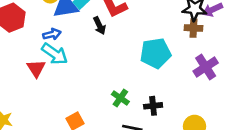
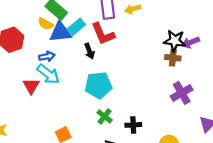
cyan pentagon: (156, 53) -> (98, 85), moved

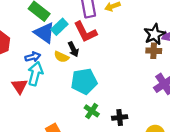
yellow semicircle: (46, 24) -> (61, 57), moved
blue triangle: (60, 32) -> (44, 33), turned 45
black star: (175, 41) -> (154, 34), turned -30
cyan arrow: (48, 74) -> (35, 74), turned -110

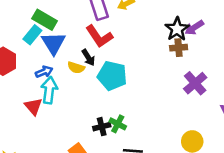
cyan rectangle: (59, 27) -> (32, 35), moved
blue triangle: (44, 33) -> (54, 43), turned 30
cyan pentagon: (84, 81) -> (112, 76), moved, turned 30
black cross: (120, 117) -> (102, 127), moved

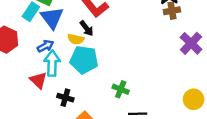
cyan pentagon: (112, 76) -> (84, 60), moved
black cross: (102, 127) -> (65, 98), moved, turned 35

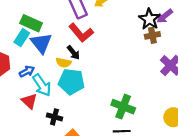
blue arrow: (45, 46) -> (27, 71), moved
cyan arrow: (52, 63) -> (42, 85), turned 145
green cross: (121, 89) -> (123, 107), moved, size x1.5

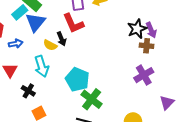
purple arrow: (165, 16) -> (151, 30), turned -91
brown cross: (152, 35) -> (147, 46), moved
cyan pentagon: (71, 82) -> (77, 79), moved
cyan arrow: (42, 85) -> (42, 66), moved

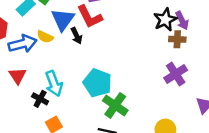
blue triangle: (36, 22) -> (63, 20), moved
blue arrow: (16, 44) -> (23, 44), size x1.6
yellow semicircle: (50, 45) -> (45, 37), moved
cyan arrow: (42, 66) -> (54, 84), moved

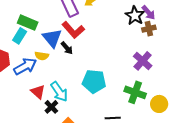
purple cross: (176, 74) -> (143, 61), moved
red triangle: (18, 76) -> (38, 92), moved
black cross: (40, 99) -> (51, 107), turned 32
green cross: (115, 105) -> (135, 92), moved

